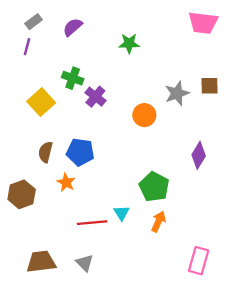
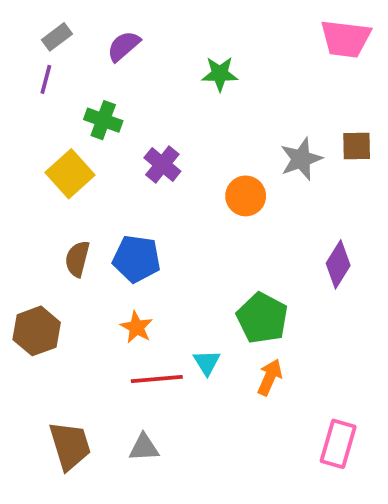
green cross: (73, 78) -> (103, 120), moved
orange star: (66, 182) -> (137, 327), moved
brown trapezoid: (41, 262) -> (70, 446), turned 80
gray triangle: (85, 263) -> (144, 448), turned -48

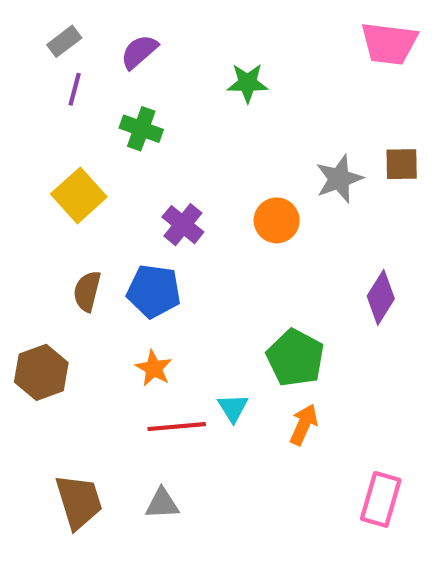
purple line: (46, 79) -> (75, 89), moved
green cross: (103, 120) -> (141, 129), moved
purple cross: (162, 165) -> (183, 225), moved

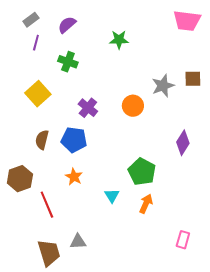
red line: (177, 427) -> (47, 205), moved, turned 72
pink rectangle: (381, 499) -> (183, 240), size x0.7
brown trapezoid: (79, 502) -> (49, 253), moved

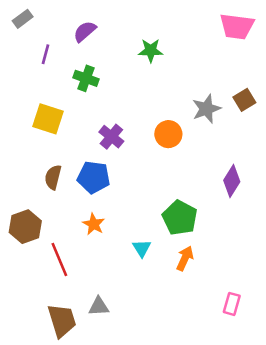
gray rectangle: (31, 20) -> (23, 19), moved
brown square: (193, 79) -> (244, 100), turned -30
yellow square: (38, 94) -> (48, 119), turned -30

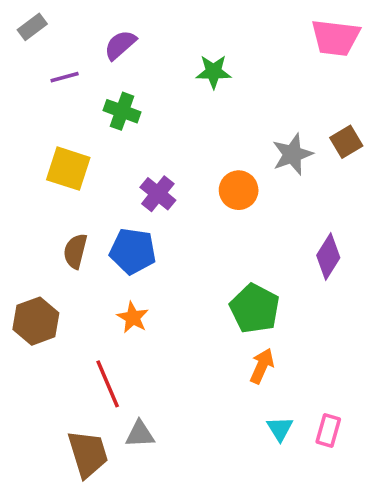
purple line: (45, 54) -> (65, 77), turned 60
cyan triangle: (142, 248) -> (280, 429), moved
red line: (59, 260) -> (108, 384), moved

